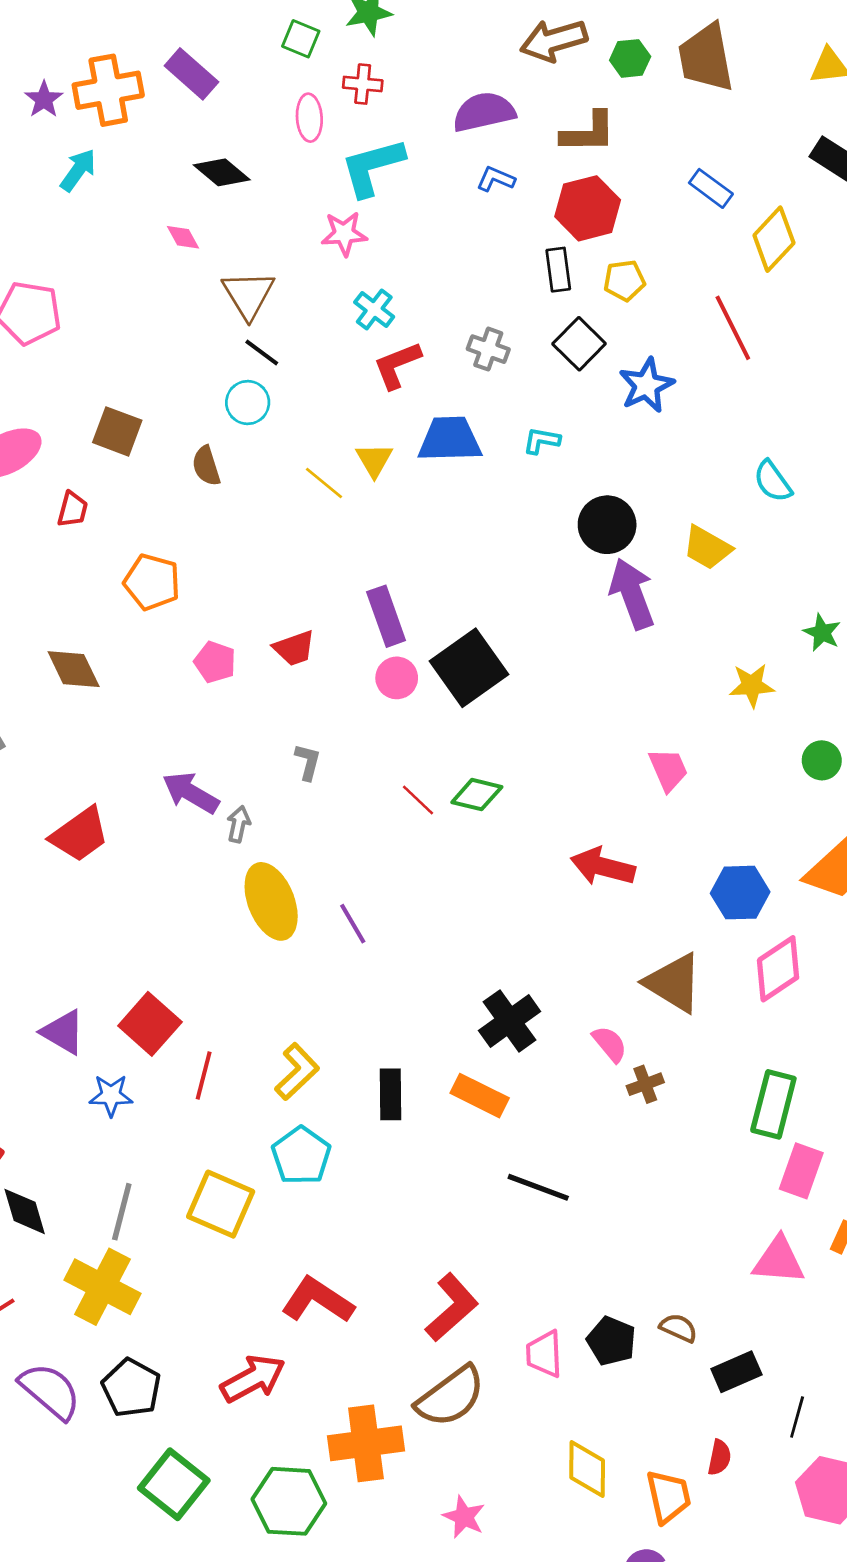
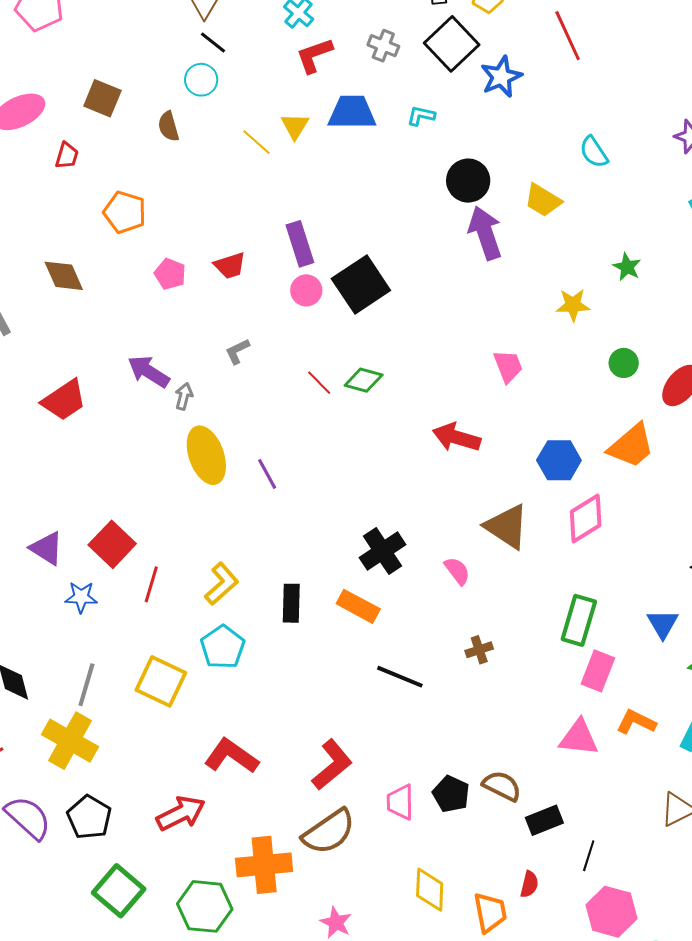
black square: (579, 344) -> (452, 44), size x1.4
gray L-shape: (308, 762) -> (237, 351), turned -132
brown cross: (645, 1084) -> (479, 650), moved
brown semicircle: (678, 1328) -> (502, 786), size x1.4

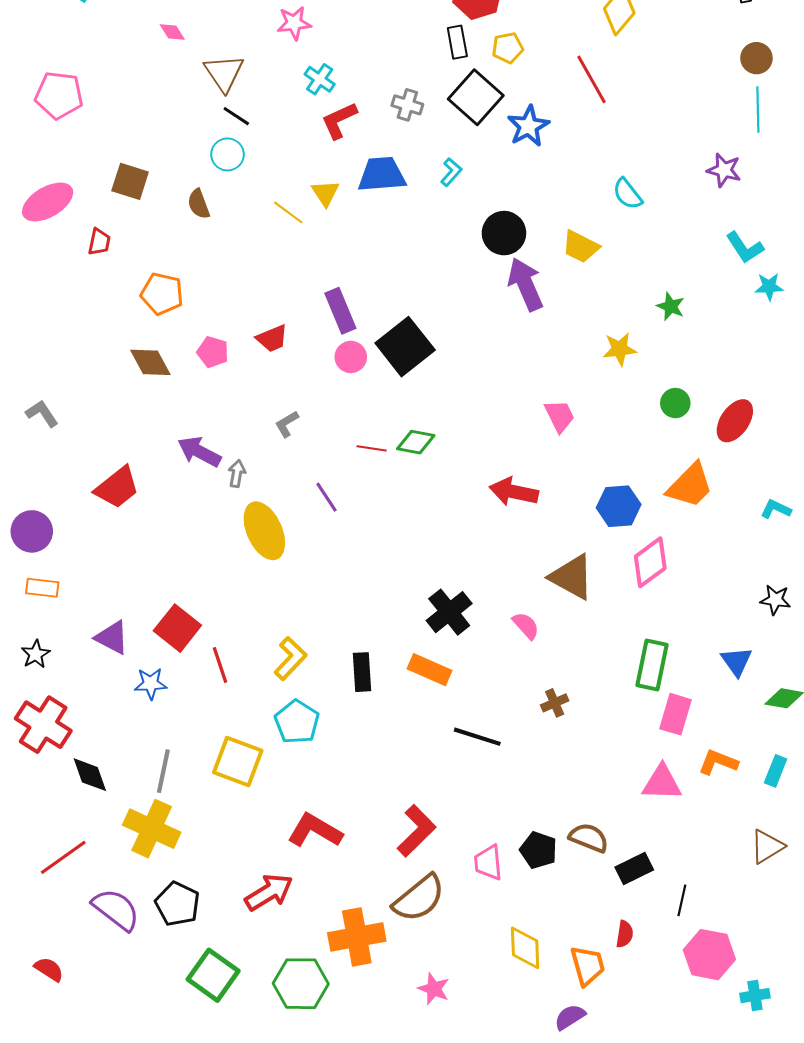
cyan L-shape: (421, 116) -> (451, 172), turned 124
brown diamond: (64, 276) -> (150, 362), moved
red line: (319, 383) -> (372, 448), turned -32
purple line: (267, 474) -> (327, 497), moved
red line: (151, 584) -> (220, 665), turned -30

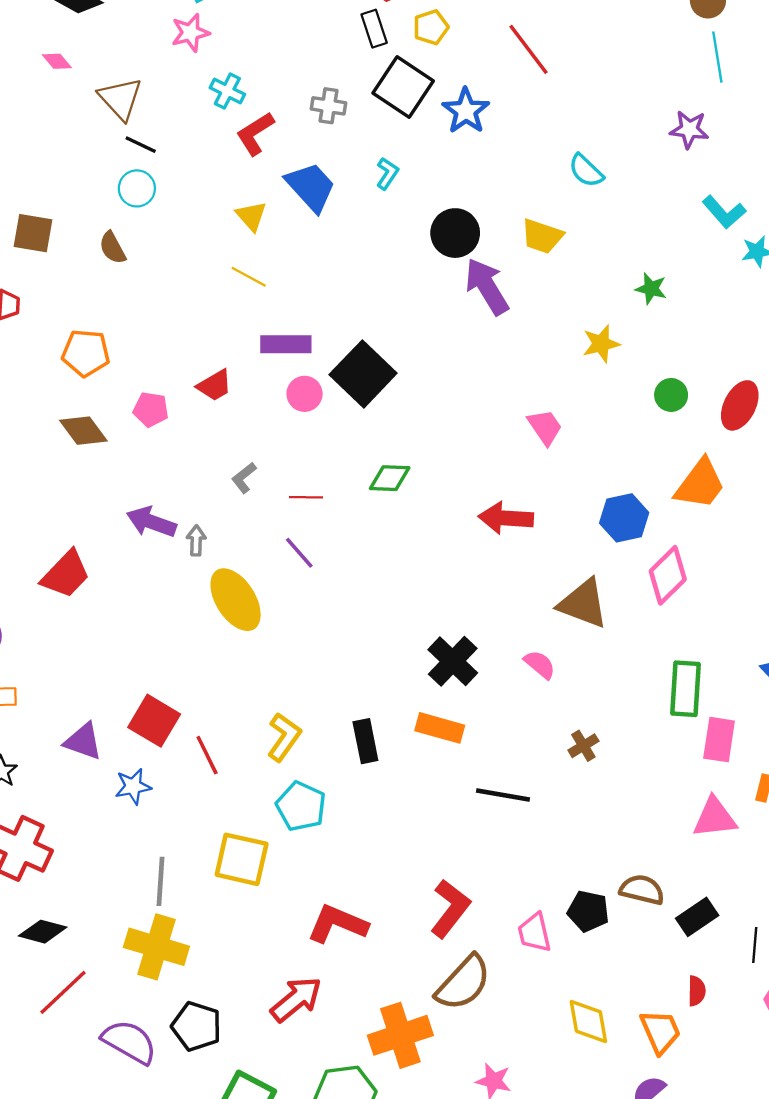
blue trapezoid: (382, 175) -> (311, 187), turned 60
yellow line: (288, 212) -> (249, 277), moved
purple rectangle: (340, 311) -> (286, 344), turned -60
red line: (372, 448) -> (306, 497), moved
black diamond: (90, 775) -> (43, 932), moved, turned -48

